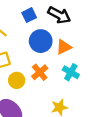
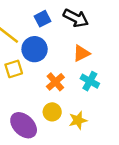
blue circle: (41, 41) -> (35, 49), moved
yellow circle: (17, 80) -> (52, 112), moved

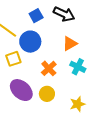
yellow star: (78, 120) -> (77, 104), moved
purple ellipse: (24, 125) -> (21, 90), moved

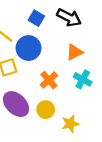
blue square: (36, 16) -> (36, 18), turned -32
yellow star: (77, 104) -> (70, 124), moved

